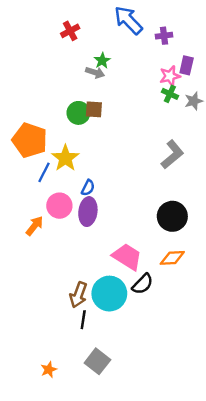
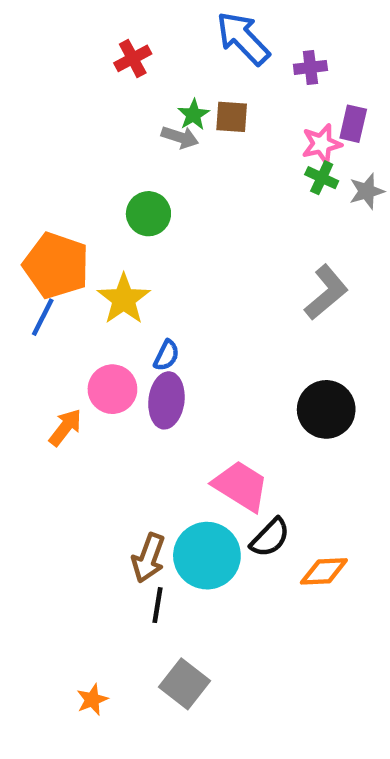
brown square: (94, 109) -> (232, 117), moved
blue line: (44, 172) -> (43, 317), moved
orange diamond: (172, 258) -> (324, 571), moved

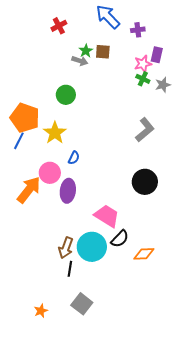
purple ellipse: (166, 400) -> (68, 191), moved
orange arrow: (65, 427) -> (29, 190), size x1.6

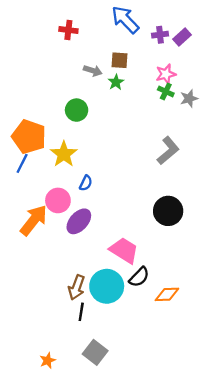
red cross: (59, 26) -> (68, 30), turned 35
green star: (86, 51) -> (116, 82), moved
purple rectangle: (157, 55) -> (182, 37), moved, turned 35
purple ellipse: (68, 191) -> (79, 221), turned 35

